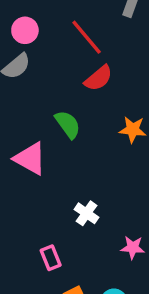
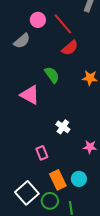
pink circle: (25, 30) -> (38, 20), moved

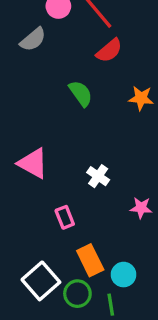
pink triangle: (30, 95) -> (33, 163), moved
cyan circle: (79, 179) -> (124, 275), moved

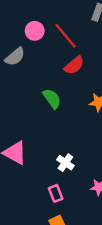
pink rectangle: (65, 217) -> (56, 193), moved

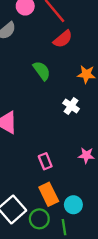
white cross: (65, 163) -> (71, 106), moved

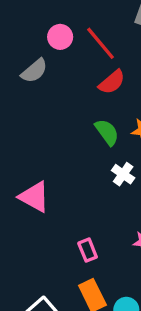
green semicircle: (42, 71) -> (107, 132), moved

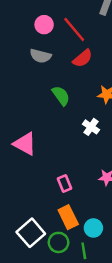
gray semicircle: (34, 71) -> (40, 56), moved, turned 55
green semicircle: (107, 132) -> (61, 96), moved

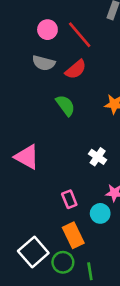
red semicircle: (83, 58) -> (76, 69), moved
white cross: (91, 127) -> (98, 157), moved
cyan circle: (93, 228) -> (100, 213), moved

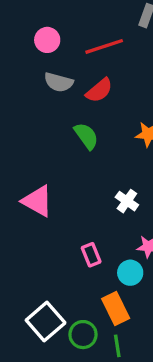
pink circle: (47, 30) -> (47, 40), moved
red line: (80, 35) -> (104, 46), turned -68
orange rectangle: (73, 235) -> (116, 308), moved

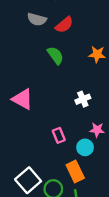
white cross: (127, 201) -> (83, 99), turned 32

